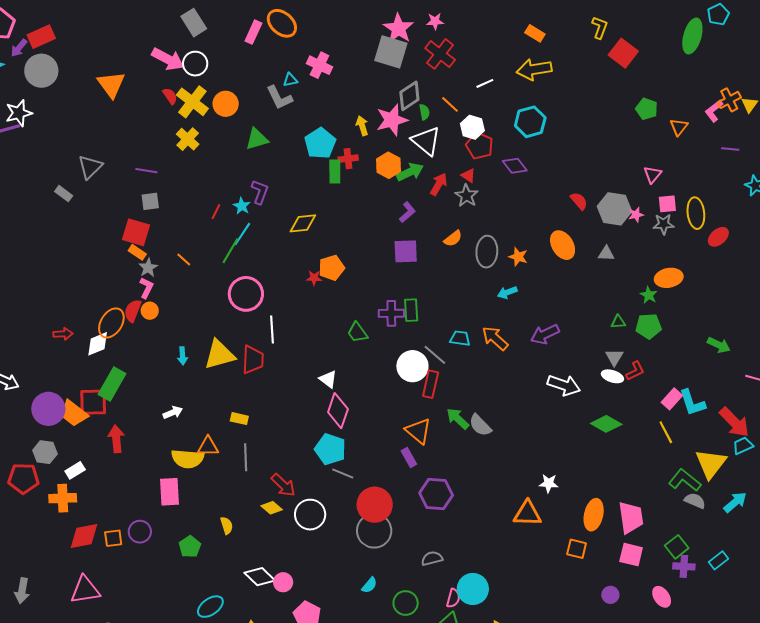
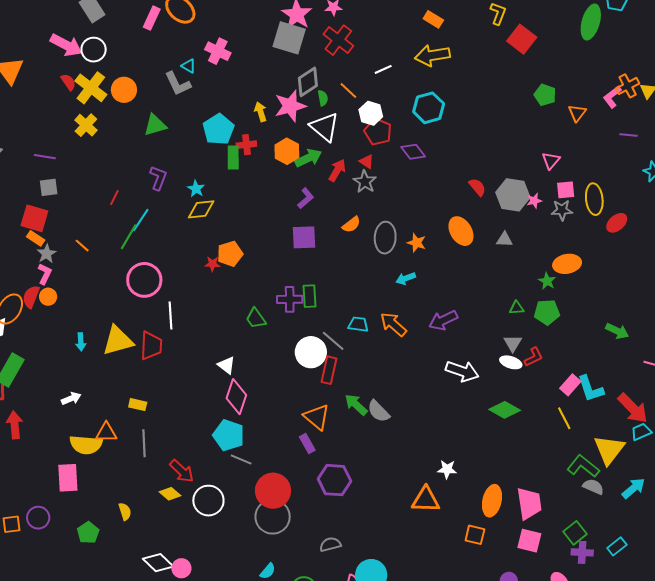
cyan triangle: (290, 80) -> (189, 66), turned 42
cyan star: (242, 206) -> (196, 189), moved

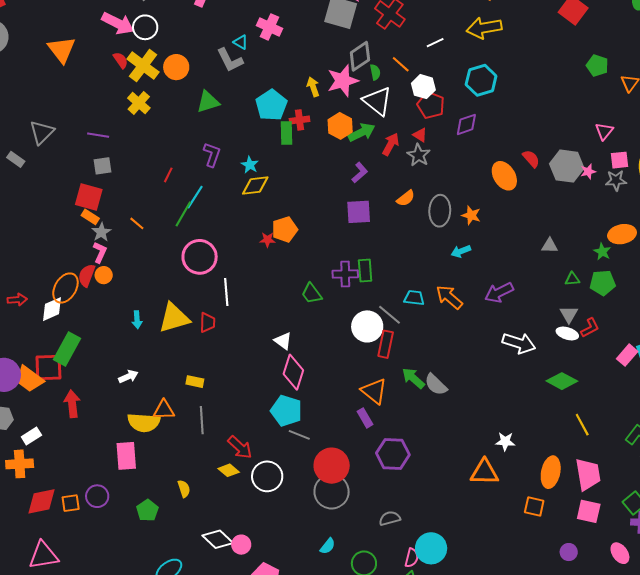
purple diamond: (413, 152) -> (466, 124), turned -70
orange ellipse: (461, 231) -> (504, 176), moved
gray triangle: (505, 240) -> (550, 246), moved
red trapezoid: (151, 346) -> (207, 322), size x0.7
yellow line: (564, 418) -> (582, 425), moved

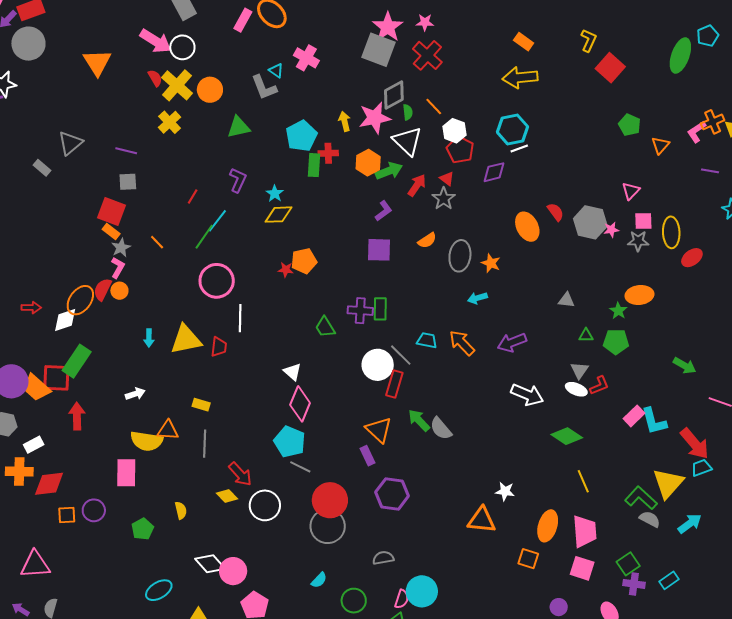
white line: (435, 43) -> (519, 149), moved
red diamond: (41, 501) -> (49, 484), moved
pink circle: (241, 545) -> (233, 571), size x1.4

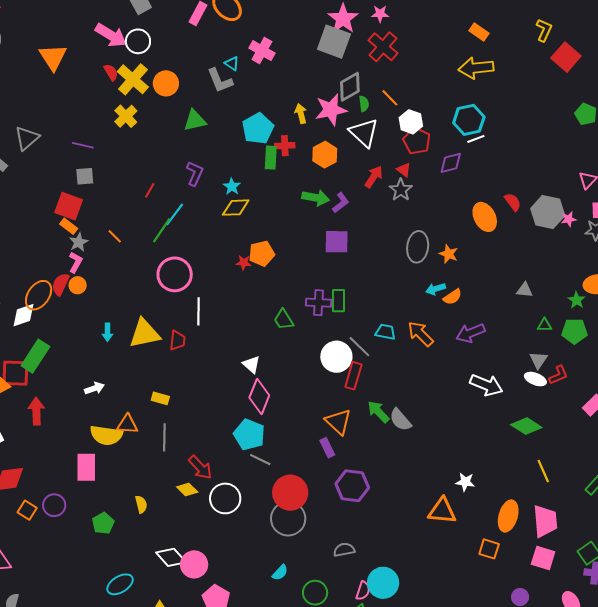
green arrow: (389, 171) -> (316, 198), moved, turned 32
orange semicircle: (427, 240) -> (453, 297), moved
orange square: (67, 515) -> (27, 510), turned 36

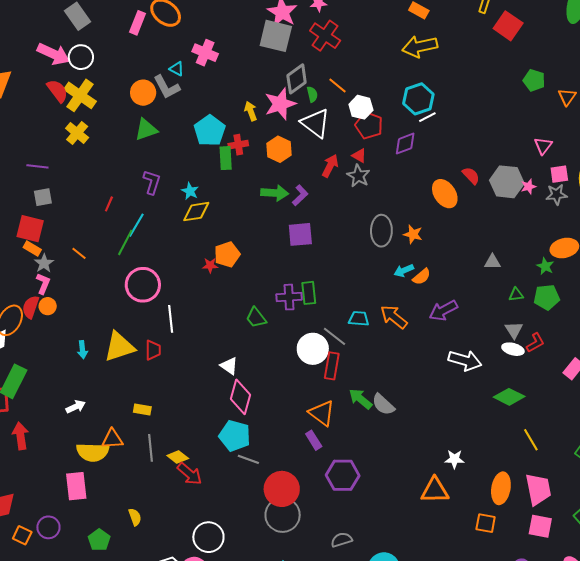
red semicircle: (111, 72) -> (57, 91), size x1.4
orange circle: (166, 83) -> (143, 93), moved
yellow diamond: (187, 489) -> (178, 457), moved
white circle: (225, 498) -> (208, 537), moved

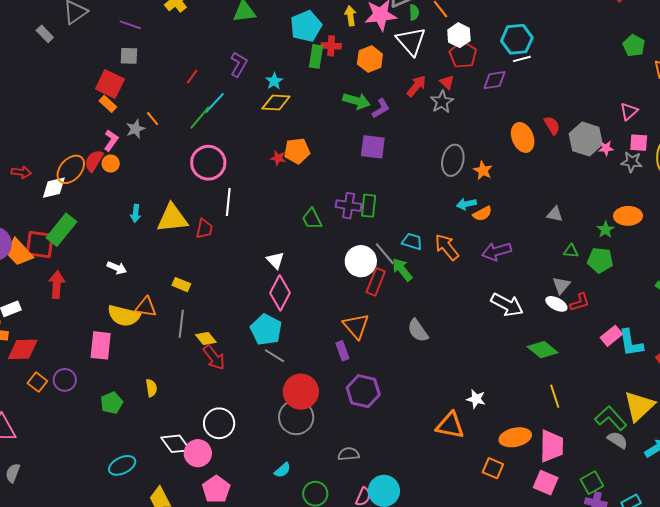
gray star: (44, 263) -> (135, 129), moved
green arrow: (360, 399) -> (402, 270), moved
white arrow: (76, 407) -> (117, 268), turned 36
orange ellipse: (501, 488) -> (515, 437), turned 56

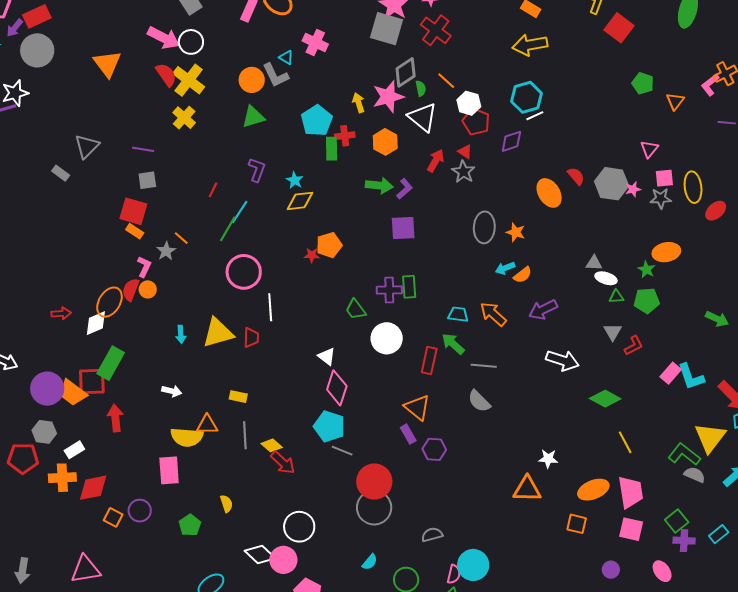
gray line: (385, 254) -> (484, 366), moved, turned -35
white circle: (361, 261) -> (387, 338), moved
white ellipse: (556, 304) -> (606, 278), moved
purple hexagon: (363, 391) -> (434, 449), moved, size x0.7

